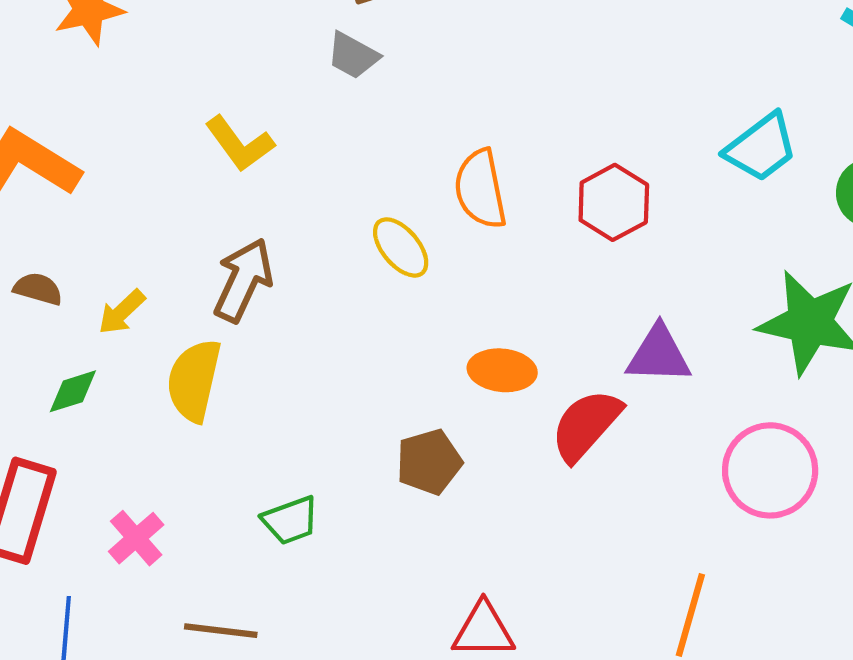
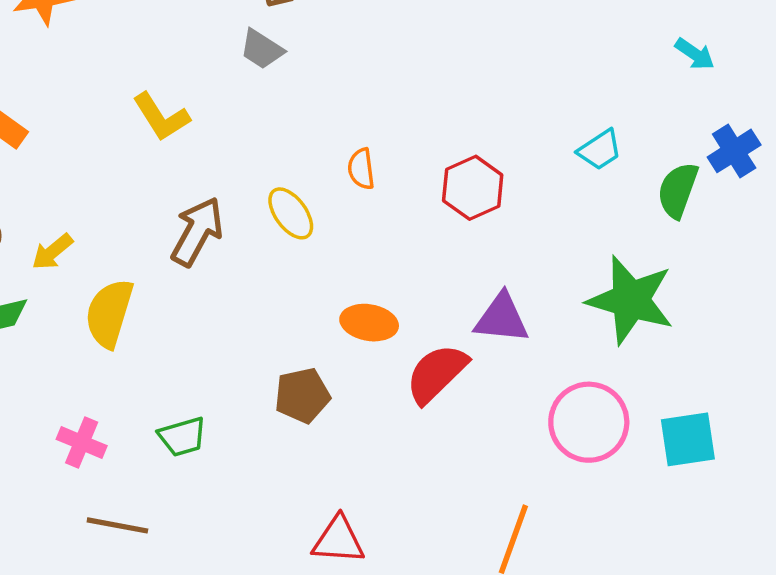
cyan trapezoid: (761, 147) -> (600, 150), size x0.7
orange semicircle: (480, 189) -> (361, 169), size x0.6
brown arrow: (243, 280) -> (197, 232), moved
pink cross: (136, 538) -> (82, 443), moved, turned -30

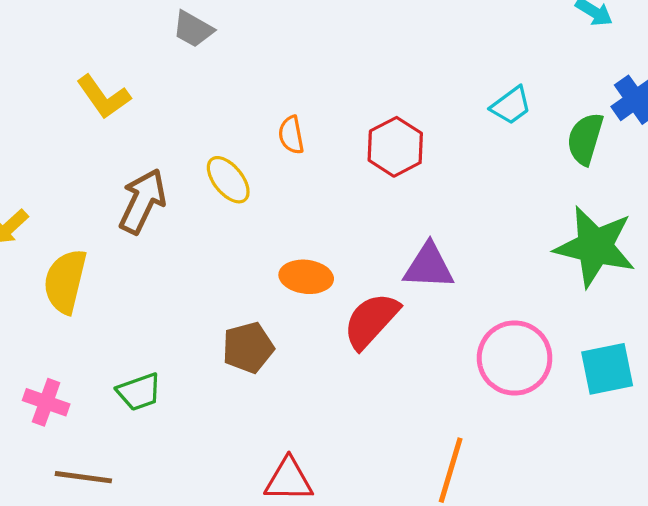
green star: (631, 300) -> (595, 247), moved

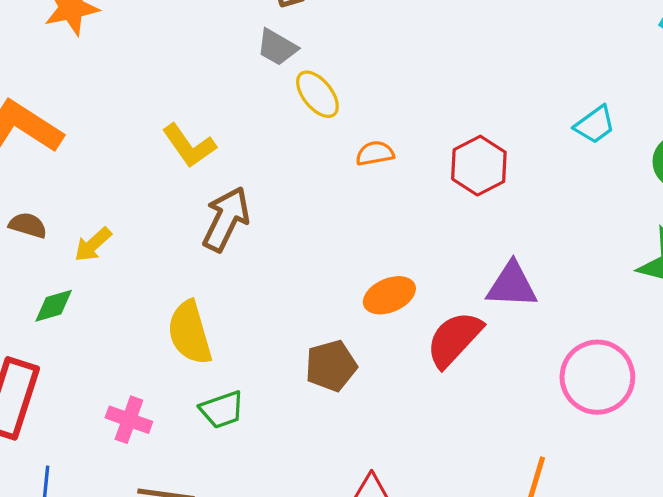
yellow L-shape: (103, 97) -> (189, 146), moved
orange semicircle: (291, 135) -> (375, 153), turned 90
yellow ellipse: (228, 180) -> (317, 94), moved
orange ellipse: (306, 277) -> (389, 295), turned -30
yellow semicircle: (65, 281) -> (190, 333), moved, turned -30

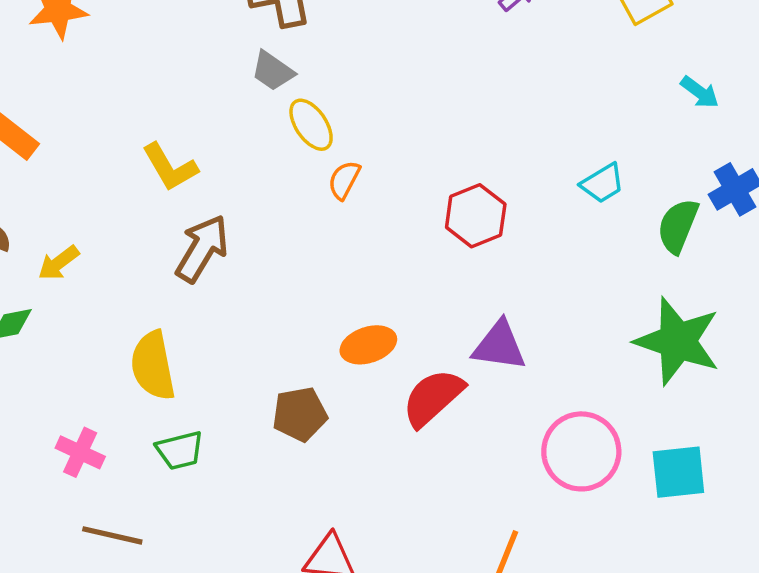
orange semicircle: (375, 153) -> (344, 180), moved, turned -57

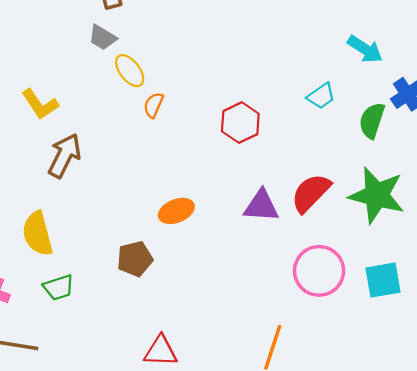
cyan arrow: (700, 92) -> (365, 49), moved, size x1.4
red semicircle: (433, 398) -> (311, 193), moved

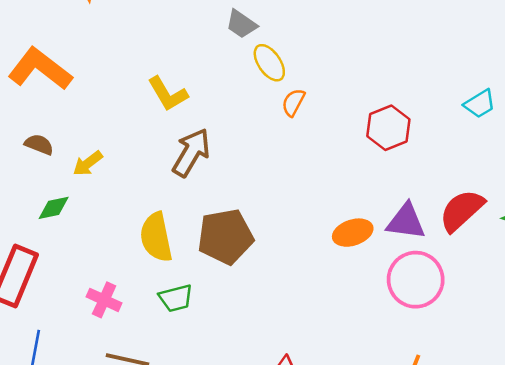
orange ellipse: (176, 211) -> (353, 233), moved
brown pentagon: (135, 259) -> (225, 237), moved, size x1.4
pink circle: (319, 271) -> (416, 280), moved

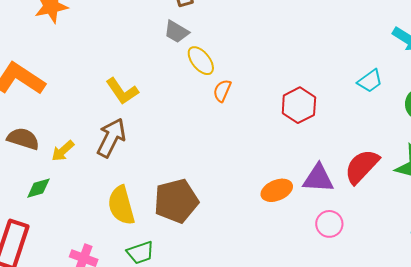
brown semicircle: (39, 144) -> (23, 139), size x1.4
brown arrow: (191, 152) -> (111, 138), moved
pink circle: (416, 280) -> (329, 224), size x0.6

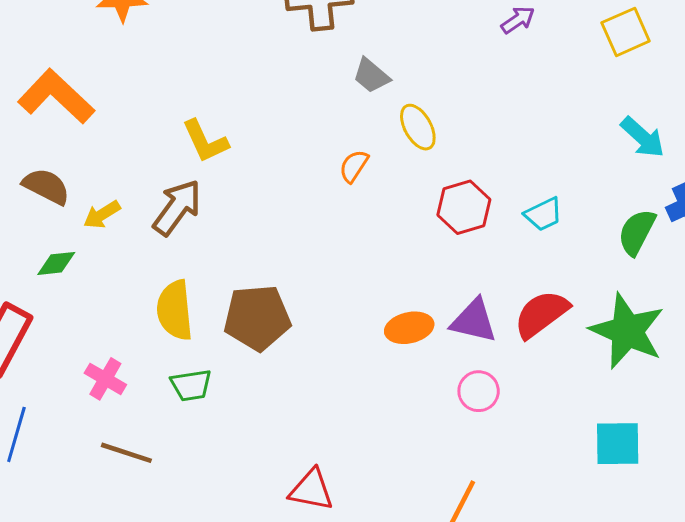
gray trapezoid: (176, 32) -> (371, 76), moved
yellow ellipse: (201, 61) -> (418, 127), moved
cyan trapezoid: (370, 81) -> (543, 214), moved

